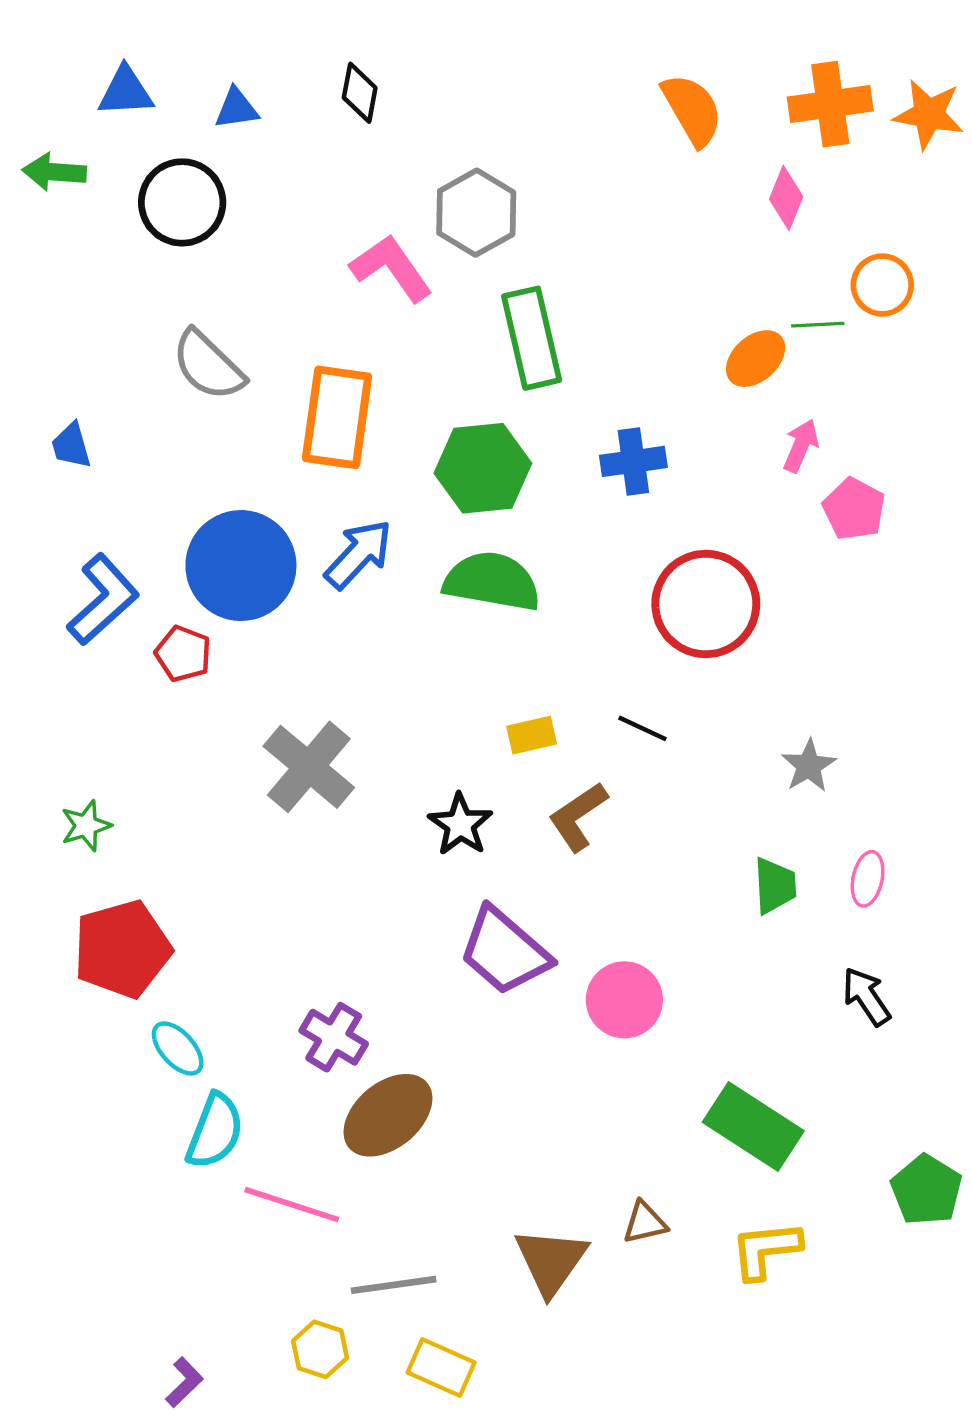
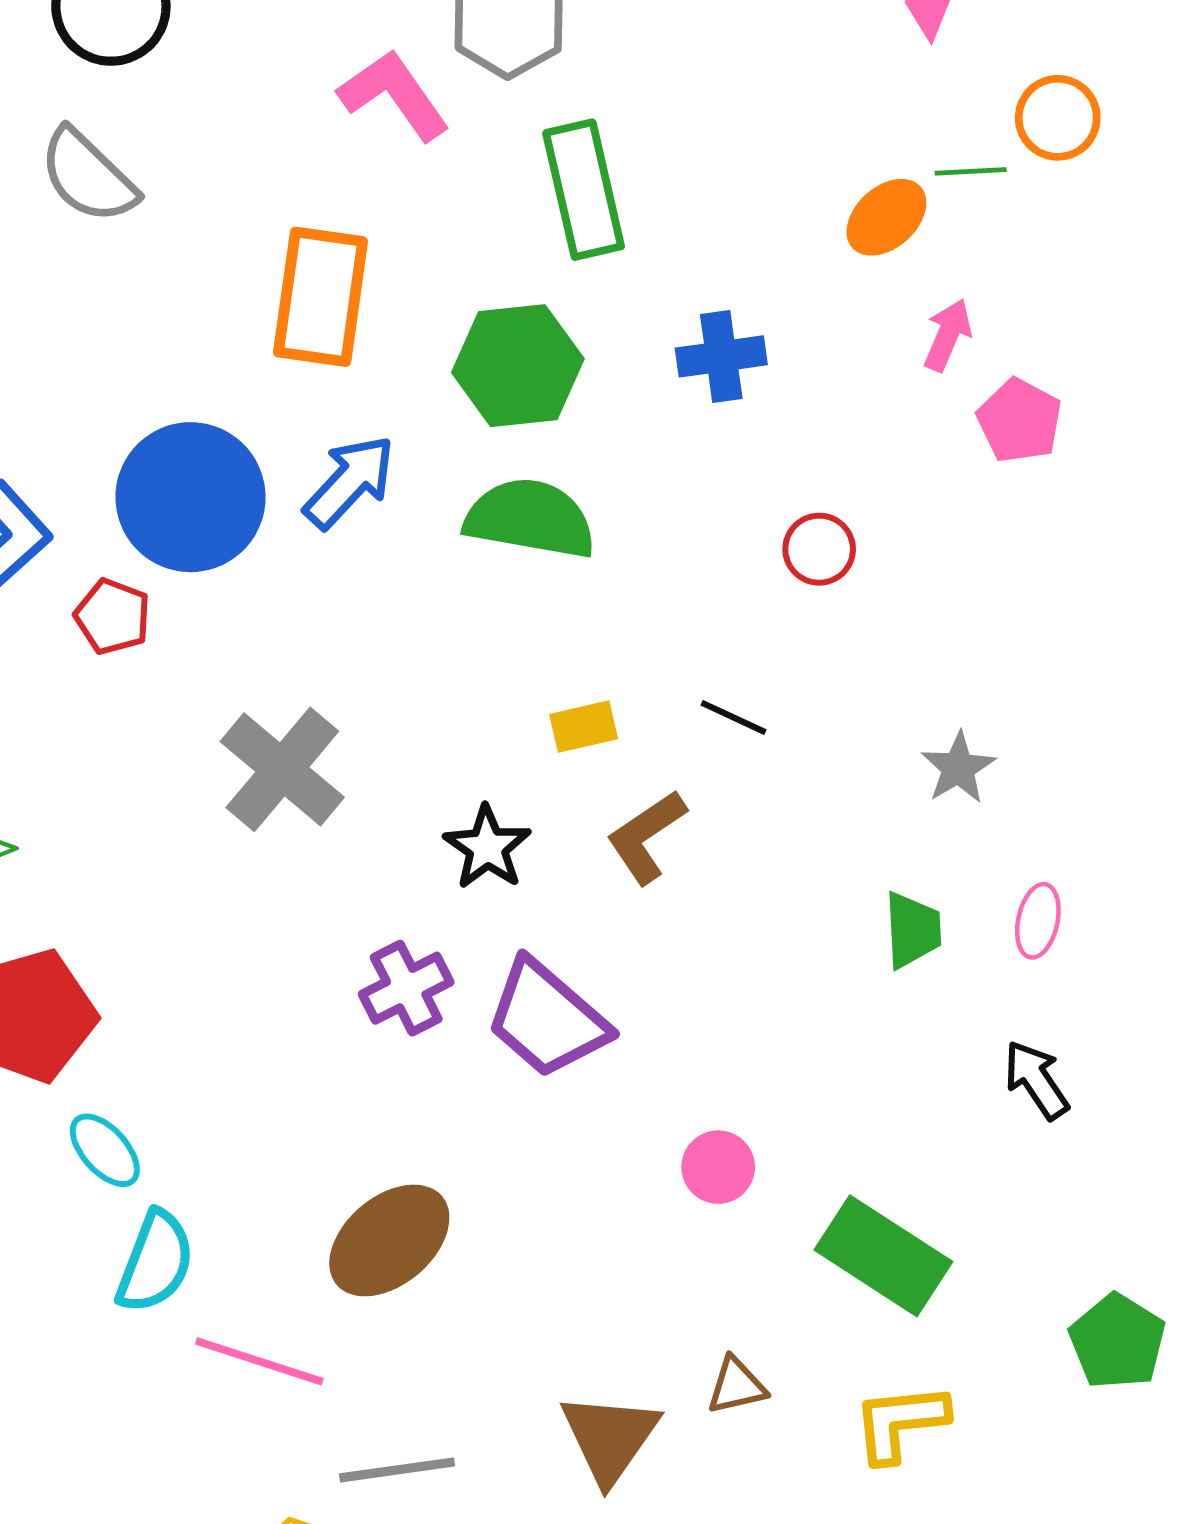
gray semicircle: (208, 365) -> (88, 176), moved
red circle: (706, 604) -> (819, 549), size x0.5
pink circle: (624, 1000) -> (718, 1167), moved, size x0.7
purple cross: (334, 1037) -> (406, 988), moved, turned 32

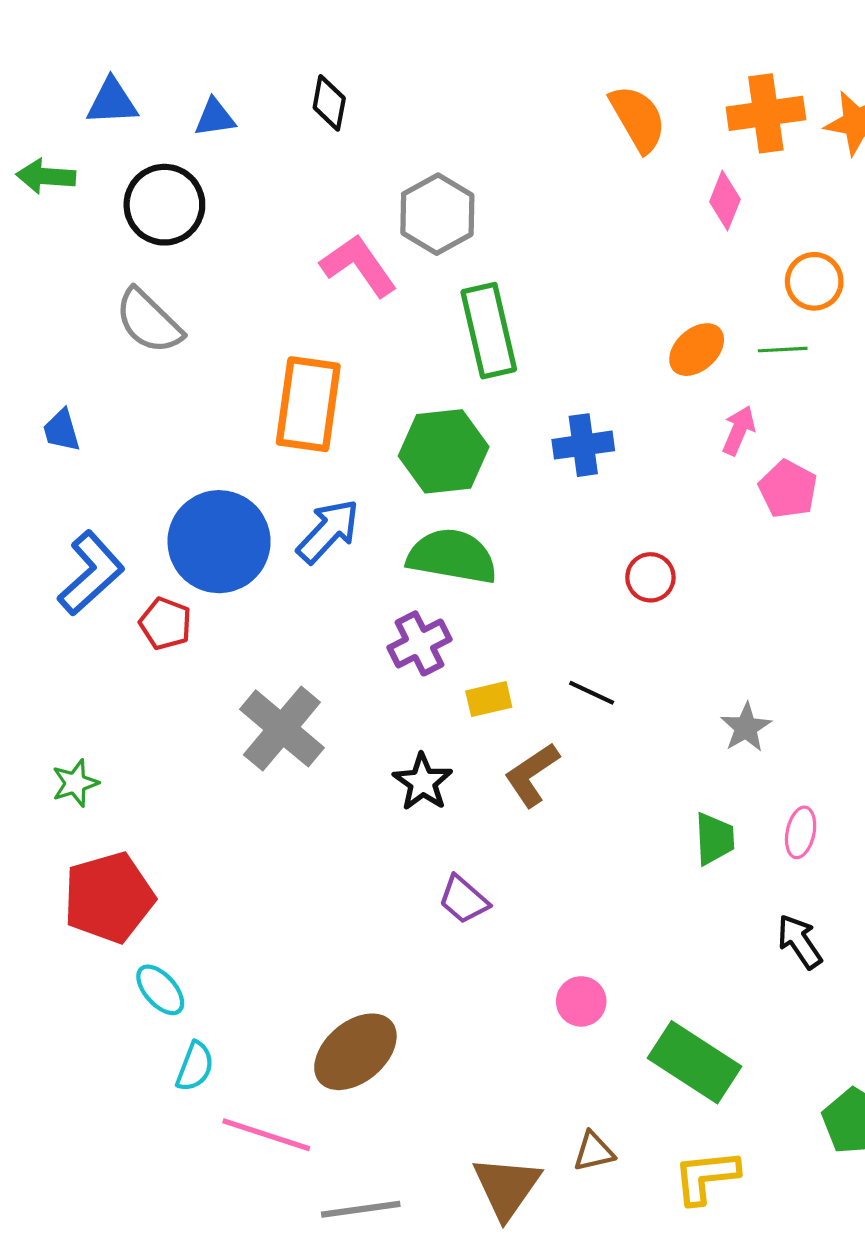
green line: (971, 171) -> (783, 350), moved
purple cross: (406, 988) -> (420, 643), moved
purple trapezoid: (547, 1019) -> (464, 900), size x0.6
cyan semicircle: (155, 1262) -> (195, 1066), size x0.7

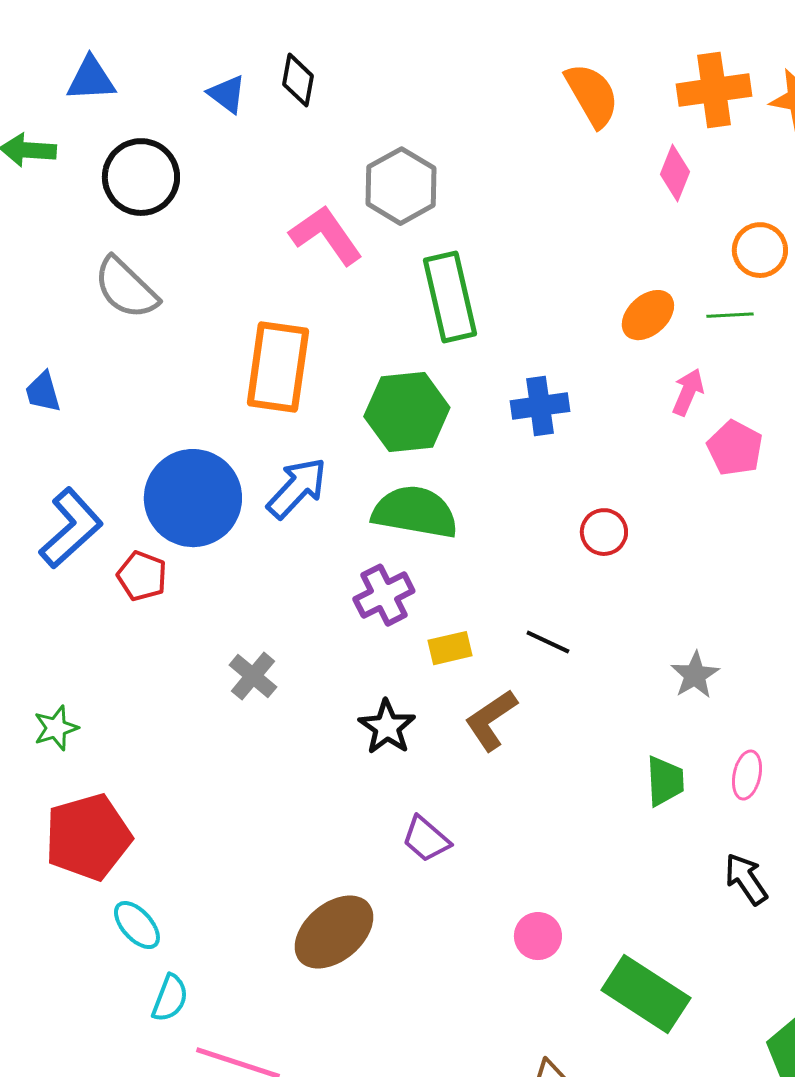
blue triangle: (215, 118) -> (227, 94), moved, turned 45
gray cross: (282, 728) -> (253, 676), size x0.6
brown ellipse: (355, 1052) -> (334, 932), moved

